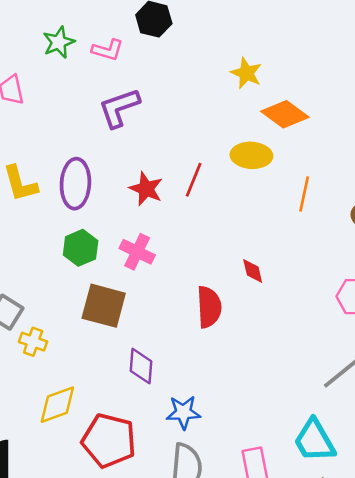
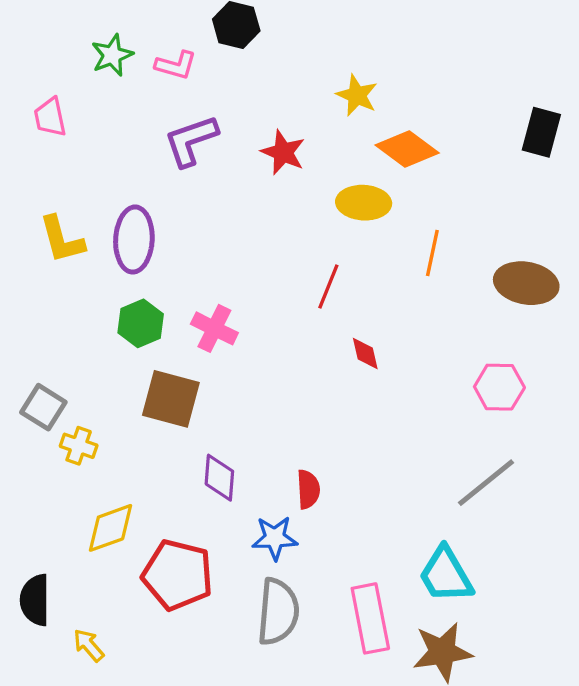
red line: (194, 180) -> (328, 286), moved
red star: (146, 189) -> (283, 152), moved
red semicircle: (209, 307) -> (308, 489), moved, size x0.7

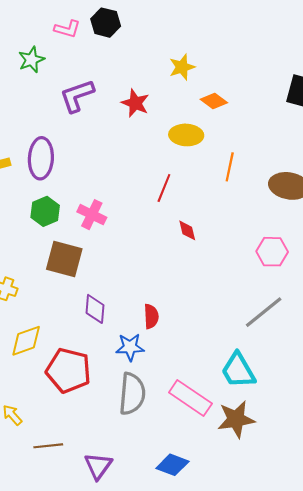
green star: (112, 55) -> (31, 60), moved
pink L-shape: (176, 65) -> (67, 29), moved
yellow star: (357, 95) -> (182, 67), turned 30
orange diamond: (407, 149) -> (214, 101), size x0.7
pink rectangle: (370, 618) -> (190, 398), turned -45

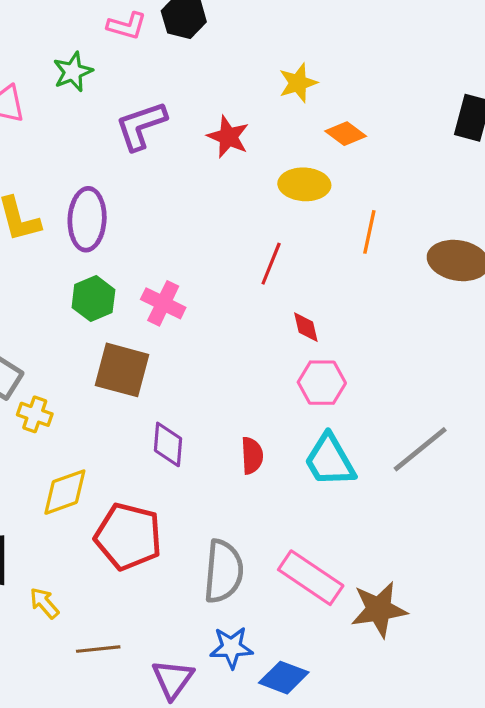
pink hexagon: (272, 252) -> (322, 383), moved
blue star: (130, 347) -> (231, 647), moved
cyan trapezoid: (238, 370) -> (330, 460), moved

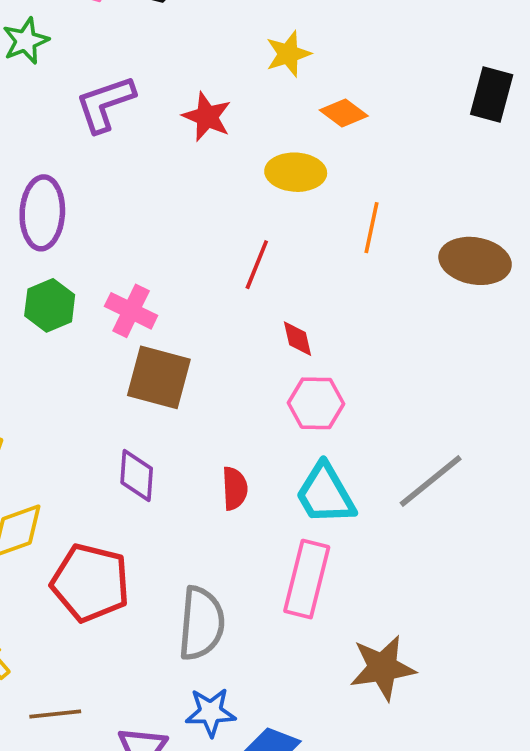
brown square: (122, 370) -> (159, 377), moved
pink rectangle: (311, 578) -> (307, 579), moved, turned 70

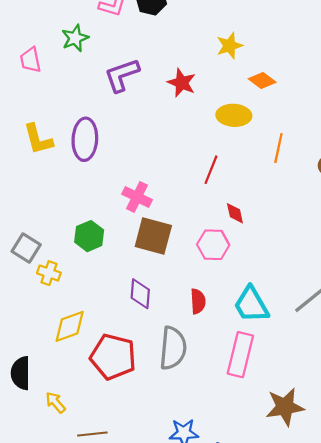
green hexagon: (50, 305) -> (89, 236), moved
pink hexagon: (316, 403) -> (213, 245), moved
gray semicircle: (201, 623) -> (173, 348), moved

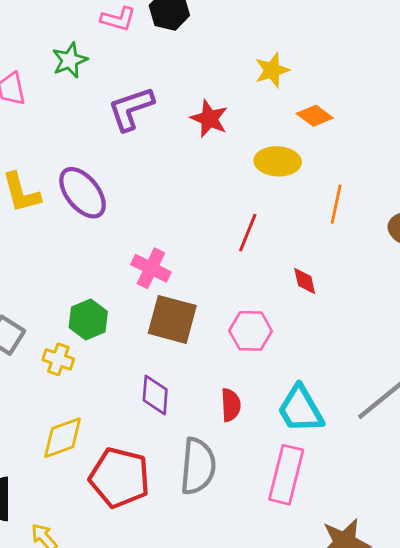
purple ellipse: (85, 139) -> (83, 193), turned -42
red diamond: (235, 213) -> (305, 281), moved
yellow cross: (49, 273) -> (58, 359), moved

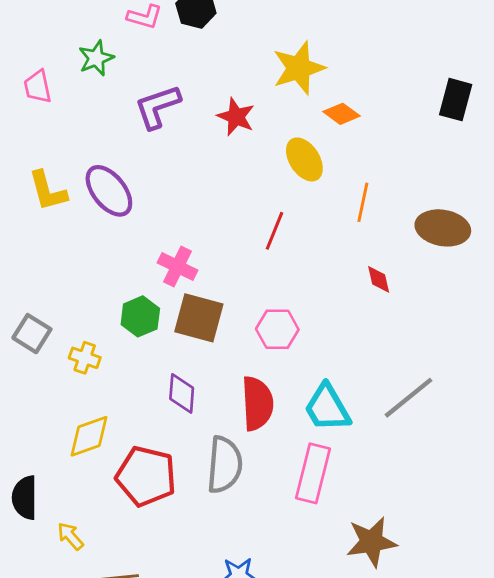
yellow star: (272, 70) -> (299, 68), size x1.5
yellow ellipse: (278, 161) -> (304, 159), turned 54
red diamond: (305, 281) -> (379, 279), moved
green hexagon: (88, 319) -> (140, 316), moved
red semicircle: (231, 405) -> (257, 403), size x1.6

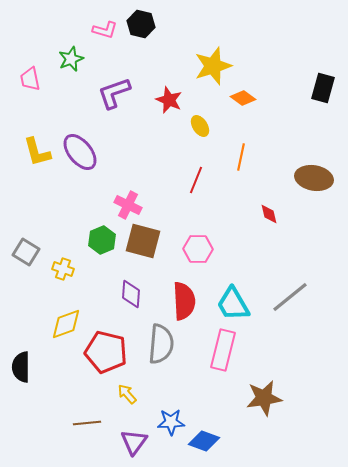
yellow ellipse: (304, 159) -> (200, 126), moved, size x0.7
orange line: (363, 202) -> (241, 157), moved
yellow arrow: (70, 536) -> (127, 394), moved

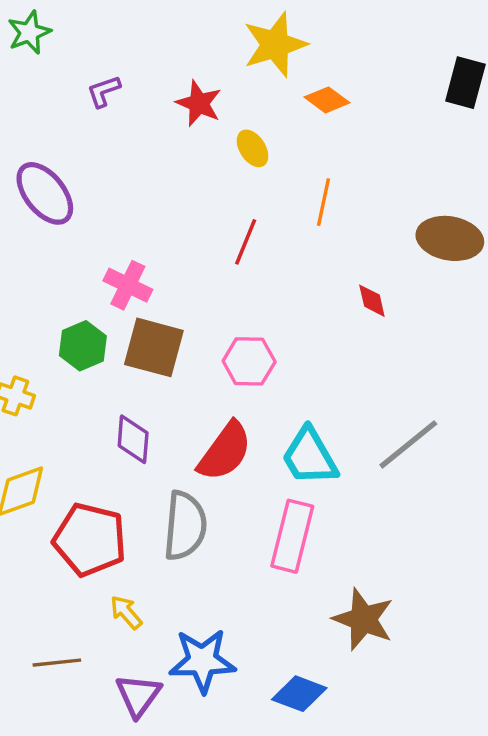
purple L-shape: (114, 93) -> (104, 91), size x0.6
red semicircle: (184, 301) -> (225, 451), turned 39
brown star: (264, 398) -> (363, 619), turned 30
blue star: (171, 422) -> (202, 661), size x1.4
blue diamond: (204, 441) -> (299, 694), moved

